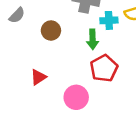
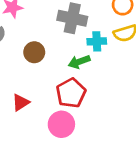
green arrow: (93, 39) -> (79, 62), turned 72
red pentagon: (104, 68) -> (71, 93), moved

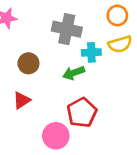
red pentagon: (71, 93) -> (82, 113), moved
red triangle: (21, 103) -> (22, 100), moved

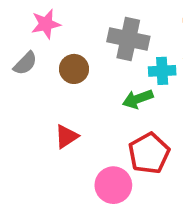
brown circle: (28, 63) -> (74, 69), moved

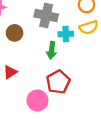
green arrow: (138, 99) -> (52, 50), turned -63

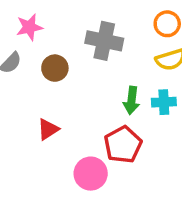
cyan cross: (66, 34) -> (164, 102), moved
green arrow: (52, 50) -> (131, 100), moved

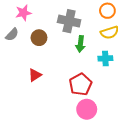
green arrow: (131, 100) -> (80, 44), moved
pink circle: (91, 174) -> (87, 109), moved

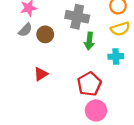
gray semicircle: (12, 35) -> (25, 30), moved

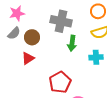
red triangle: (41, 74) -> (28, 58), moved
red pentagon: (89, 84) -> (60, 82), moved

